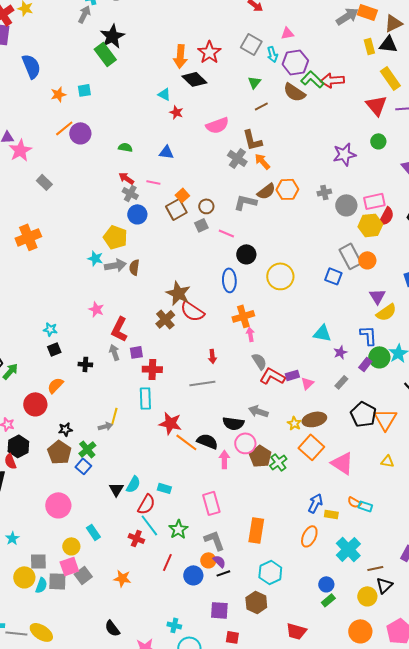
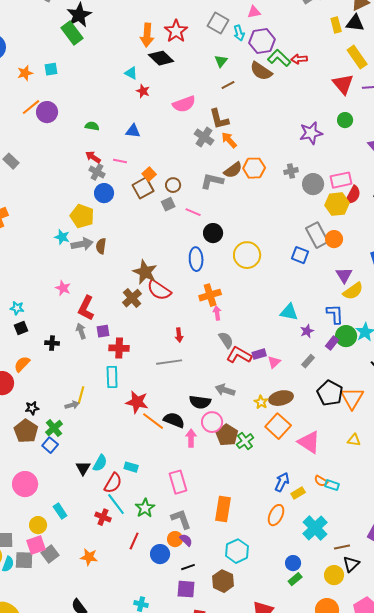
red arrow: (332, 80) -> (299, 59), size x0.7
yellow rectangle: (331, 514) -> (298, 493), turned -40
black line: (223, 573) -> (188, 567), moved

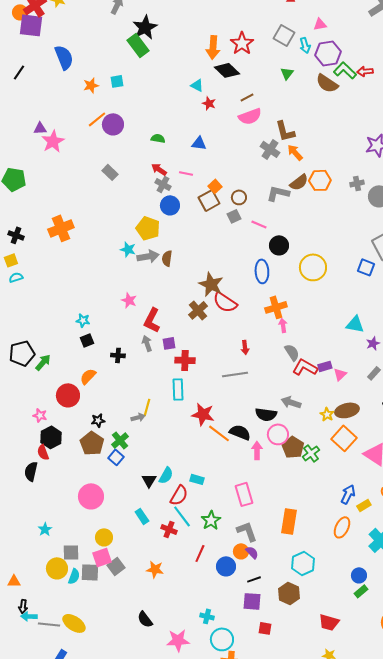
brown line: (228, 85) -> (247, 97), moved
gray rectangle: (11, 161) -> (110, 172), moved
cyan rectangle: (60, 511) -> (142, 516), moved

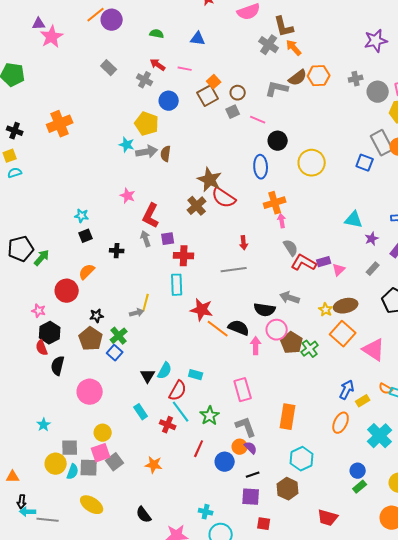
gray cross: (163, 184) -> (145, 80), moved
black semicircle: (31, 471) -> (58, 366), moved
yellow ellipse: (74, 623) -> (92, 505), moved

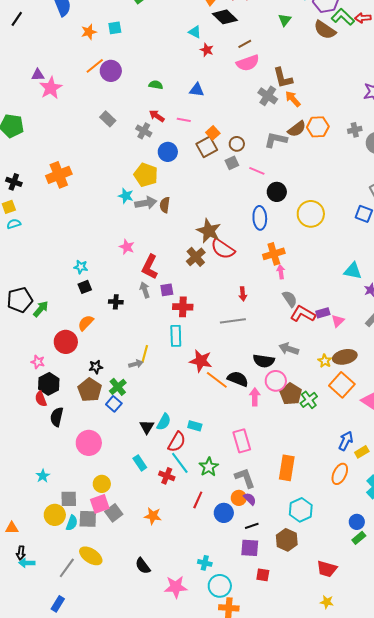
gray line: (48, 520) -> (67, 568), moved, turned -60

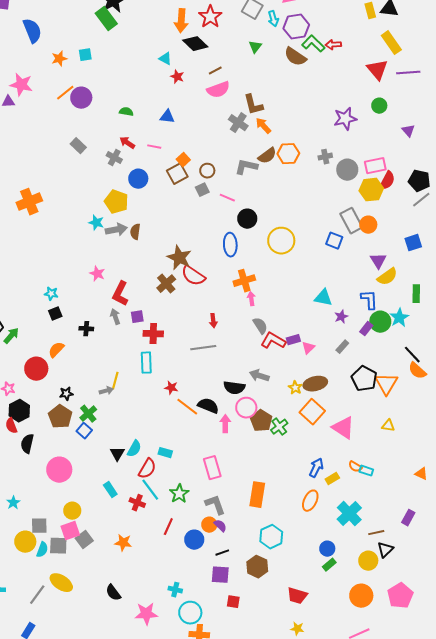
pink star: (51, 88) -> (21, 85), moved, turned -30
red star: (201, 361) -> (171, 388), size x0.6

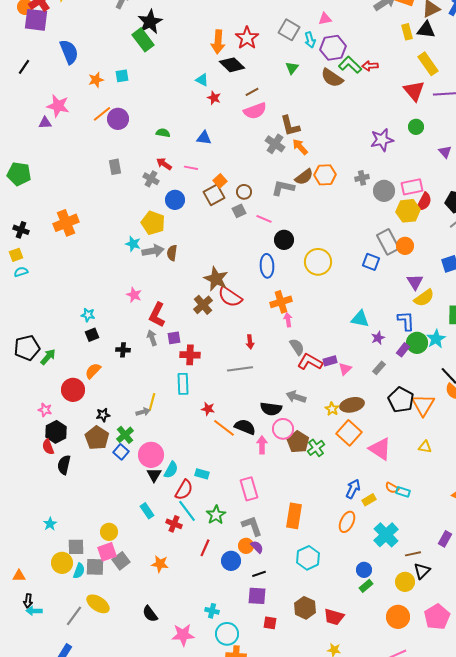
gray rectangle: (78, 146) -> (115, 167), turned 35
pink circle: (59, 470) -> (151, 455), moved
brown hexagon: (257, 567) -> (305, 608), moved

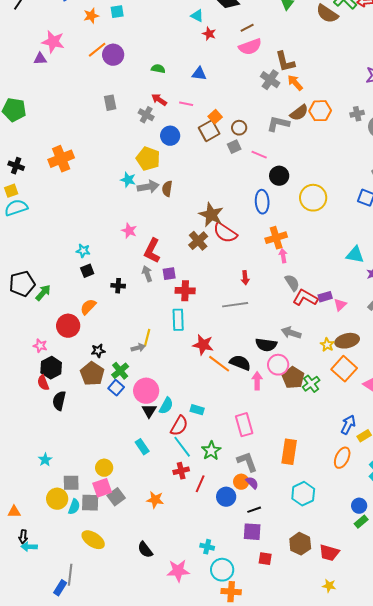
cyan semicircle: (21, 272) -> (16, 208), size x1.6
red star: (208, 409) -> (203, 345), size x1.5
red cross: (174, 524) -> (181, 471), moved, turned -35
gray line: (74, 616) -> (70, 575), moved, turned -30

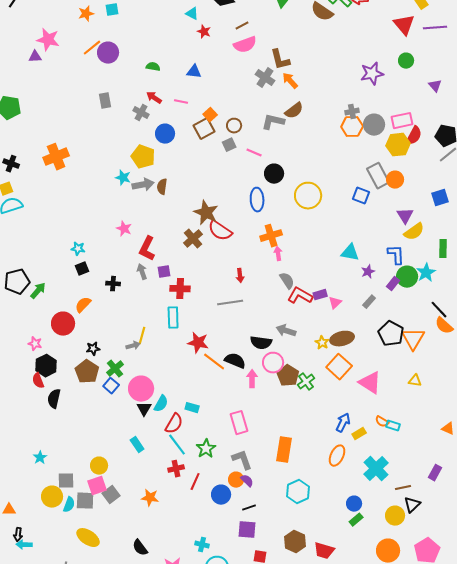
orange hexagon: (320, 111) -> (352, 127), moved

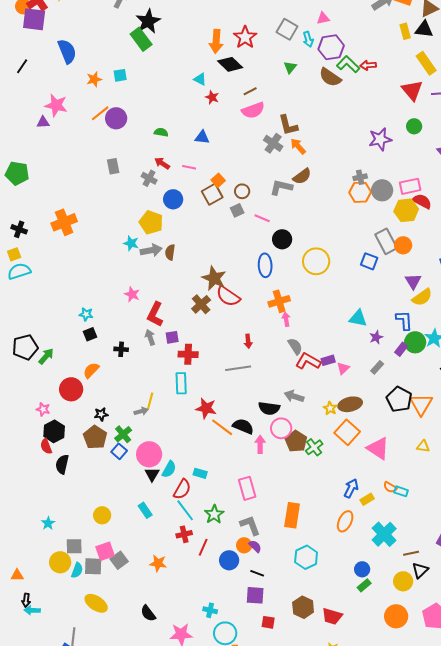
red semicircle: (414, 136) -> (422, 201), turned -90
yellow circle: (99, 466) -> (102, 515), moved
black line: (249, 508) -> (257, 573), turned 40

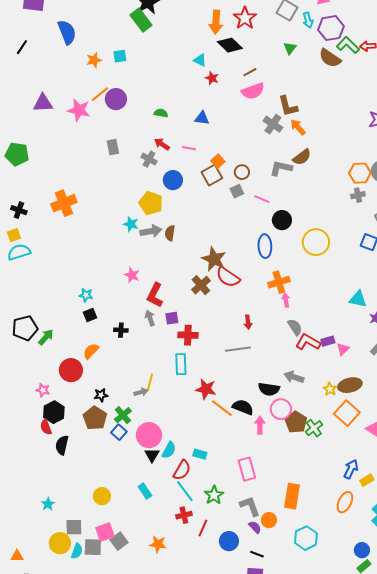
pink star: (56, 105) -> (79, 110), moved
purple triangle: (43, 122) -> (43, 103), size x1.5
gray cross: (360, 177) -> (358, 195), moved
orange circle: (244, 545) -> (269, 520), moved

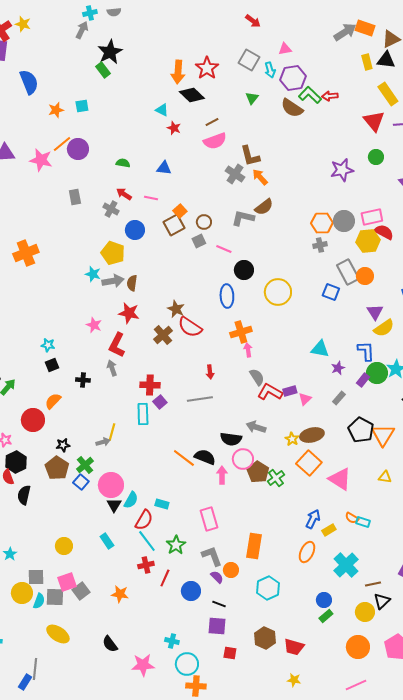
green rectangle: (141, 20) -> (103, 70), size x0.7
brown star: (214, 259) -> (176, 309), size x0.7
purple square: (172, 318) -> (160, 402), moved, turned -32
red star: (206, 389) -> (129, 313), moved

